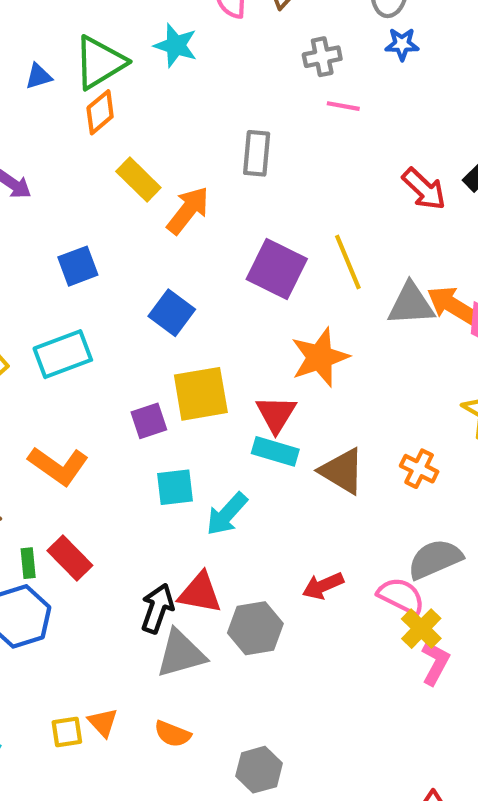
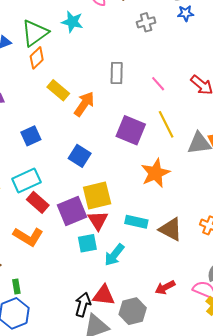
pink line: (343, 106) -> (158, 84), moved, turned 42
red triangle: (276, 414) -> (98, 220), moved
purple square: (149, 421) -> (72, 211), size x1.6
red rectangle: (70, 558) -> (38, 202), moved

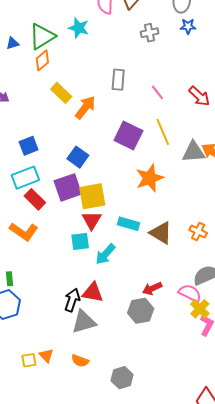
blue square: (31, 136) -> (29, 146), moved
purple square: (72, 211) -> (68, 187), moved
gray hexagon: (133, 311) -> (141, 311), moved

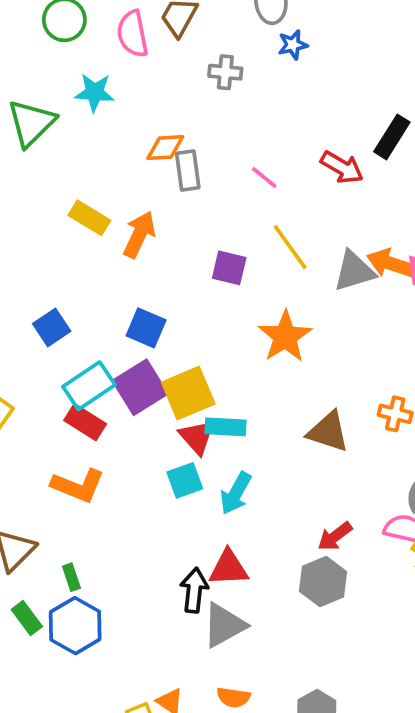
gray cross: (150, 33) -> (225, 72), turned 30
orange diamond: (42, 60) -> (165, 148), moved, turned 50
purple square: (128, 135) -> (229, 268), size x0.7
cyan rectangle: (25, 178) -> (89, 386), moved
cyan rectangle: (128, 224) -> (226, 427), moved

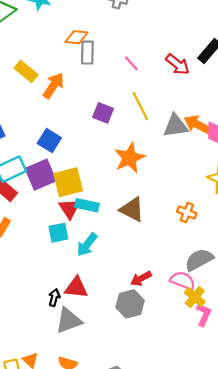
brown triangle: (328, 432) -> (132, 209), moved
black arrow: (194, 590) -> (54, 298), size x0.7

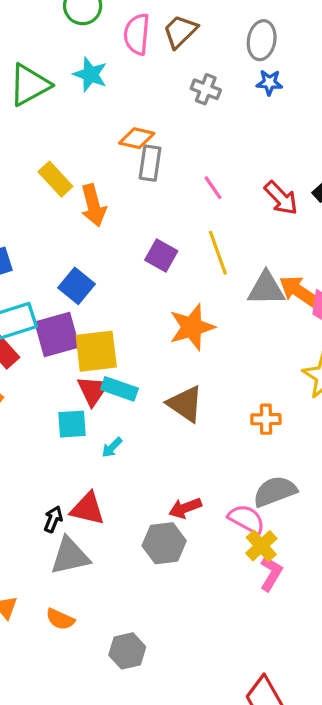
orange arrow: (54, 86) -> (93, 205), turned 124
orange cross: (187, 213) -> (266, 419), turned -30
cyan arrow: (87, 245) -> (112, 447), size x0.6

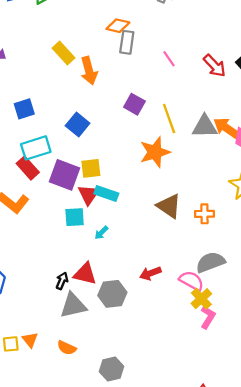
yellow line: (218, 253) -> (169, 119), moved
purple square: (57, 335) -> (64, 175), moved, turned 36
yellow square: (96, 351) -> (91, 168), size x0.7
brown triangle: (185, 404) -> (169, 206), moved
gray hexagon: (164, 543) -> (112, 294), moved

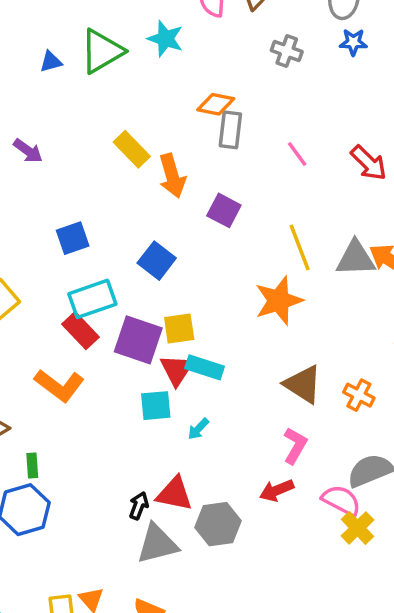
purple square: (134, 104) -> (224, 210), moved
orange cross: (204, 214) -> (359, 395), turned 30
pink L-shape: (208, 317) -> (295, 446), moved

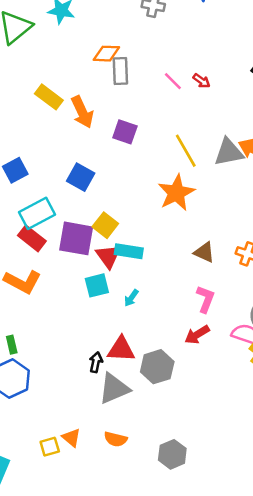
red arrow: (369, 163) -> (201, 81), moved, size x0.6
yellow square: (179, 328) -> (105, 225), turned -35
brown triangle: (303, 384) -> (204, 252), size x0.7

